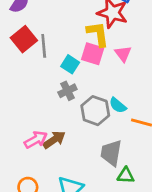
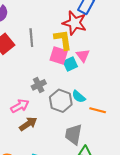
gray line: (44, 46) -> (31, 38), moved
cyan square: (70, 64) -> (70, 64), moved, turned 32
pink arrow: (36, 140) -> (20, 106), moved

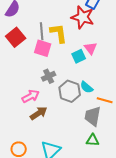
yellow L-shape: (63, 40) -> (59, 33), moved
pink square: (59, 56) -> (43, 48), moved
gray trapezoid: (73, 134) -> (93, 116), moved

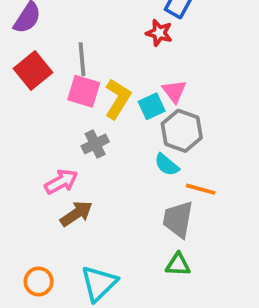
red star: (83, 17) -> (159, 33), size x0.6
yellow L-shape: (59, 33) -> (118, 99), moved, turned 40
gray hexagon: (70, 91) -> (182, 131), moved

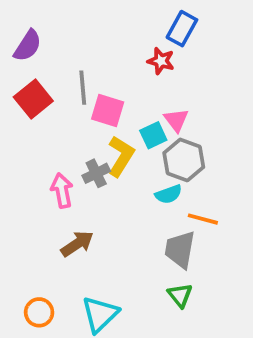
pink square: (84, 91) -> (108, 110), moved
yellow L-shape: (118, 99) -> (121, 156), moved
cyan semicircle: (167, 165) -> (169, 194), turned -60
pink arrow: (61, 182) -> (62, 190), moved, turned -72
green triangle: (178, 265) -> (180, 295), turned 48

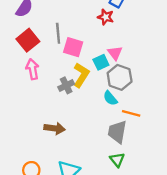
pink arrow: (62, 190) -> (32, 69), moved
cyan semicircle: (169, 194) -> (110, 98), turned 70
brown arrow: (77, 244) -> (55, 128), turned 42

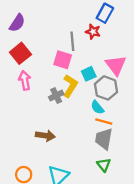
gray line: (58, 33) -> (72, 41), moved
pink triangle: (115, 53) -> (116, 65), moved, size x1.5
orange line: (131, 113) -> (104, 122), moved

